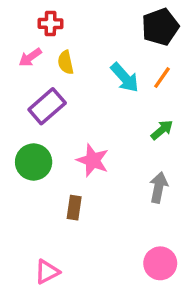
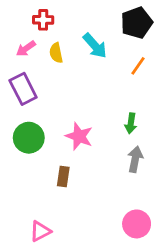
cyan arrow: (125, 78) -> (95, 46), moved
purple rectangle: (47, 106) -> (23, 89), moved, turned -76
green arrow: (162, 130) -> (131, 123), moved, turned 138

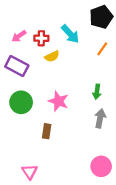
red cross: (43, 20) -> (41, 38), moved
yellow semicircle: (56, 53) -> (52, 56), moved, turned -104
purple rectangle: (23, 89) -> (17, 66), turned -35
pink triangle: (40, 231) -> (30, 172), turned -35

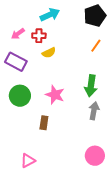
cyan arrow: (70, 34) -> (50, 15), moved, turned -72
green arrow: (97, 92) -> (91, 86), size x1.5
pink triangle: (30, 172) -> (28, 161), turned 35

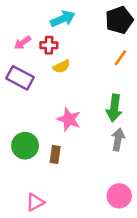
green circle: (20, 96) -> (25, 146), moved

